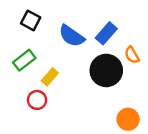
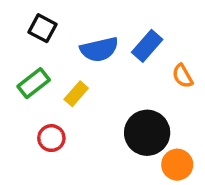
blue semicircle: (72, 36) -> (99, 49), turned -48
black circle: (106, 70) -> (147, 133), moved
yellow rectangle: (50, 77) -> (76, 94), moved

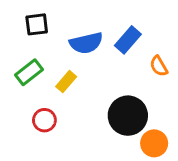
black square: (43, 28) -> (37, 24), turned -35

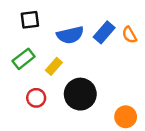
orange semicircle: (159, 66) -> (129, 35), moved
black circle: (128, 116) -> (80, 94), moved

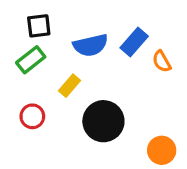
orange semicircle: (129, 35) -> (162, 61), moved
green rectangle: (24, 59) -> (31, 60), moved
red circle: (36, 98) -> (32, 116), moved

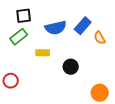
yellow rectangle: (70, 86) -> (43, 53), turned 48
red circle: (32, 116) -> (11, 81), moved
black circle: (103, 121) -> (71, 67), moved, size x0.6

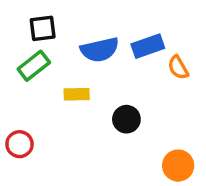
blue rectangle: (83, 26) -> (148, 46), turned 30

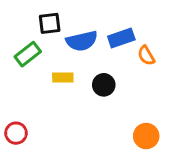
black square: (43, 28) -> (50, 23), moved
black circle: (126, 119) -> (104, 85), moved
red circle: (20, 144) -> (16, 133), moved

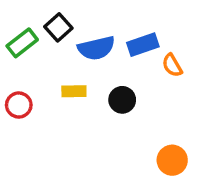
black square: (50, 23) -> (58, 27), turned -35
green rectangle: (28, 54) -> (22, 43), moved
red circle: (16, 133) -> (19, 105), moved

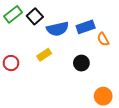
green rectangle: (22, 43) -> (13, 14), moved
yellow rectangle: (74, 91) -> (44, 55), turned -32
black circle: (122, 100) -> (81, 63), moved

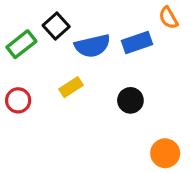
green rectangle: (13, 14) -> (21, 44), moved
orange semicircle: (103, 39) -> (168, 18), moved

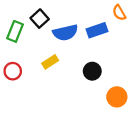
green rectangle: (21, 44) -> (15, 31), turned -30
orange circle: (165, 153) -> (117, 97), moved

